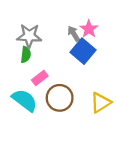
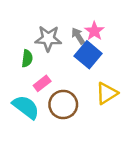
gray star: (29, 36) -> (48, 39), moved
yellow triangle: (101, 103) -> (107, 93), moved

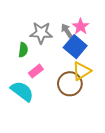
yellow triangle: (107, 93) -> (82, 71), moved
brown circle: (63, 105) -> (70, 84), moved

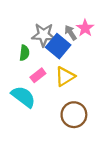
blue square: (75, 47) -> (58, 46), moved
yellow triangle: (82, 71) -> (65, 76), moved
brown circle: (70, 84) -> (74, 115), moved

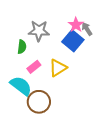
gray arrow: (71, 33) -> (87, 29), moved
blue square: (58, 46) -> (73, 41), moved
brown circle: (74, 115) -> (39, 102), moved

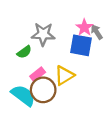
blue square: (73, 41) -> (81, 45), turned -30
green semicircle: (22, 47) -> (24, 52), turned 48
brown circle: (39, 102) -> (43, 90), moved

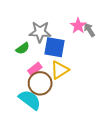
blue square: (81, 45) -> (54, 47), moved
cyan semicircle: (23, 95) -> (30, 100), moved

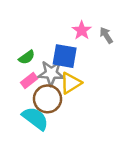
pink star: (78, 26) -> (82, 30), moved
gray star: (40, 32) -> (51, 73), moved
pink rectangle: (35, 69) -> (29, 81), moved

